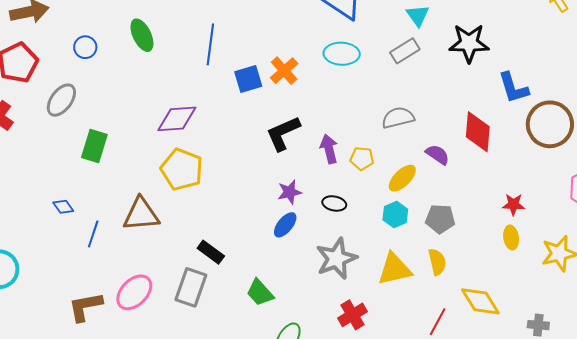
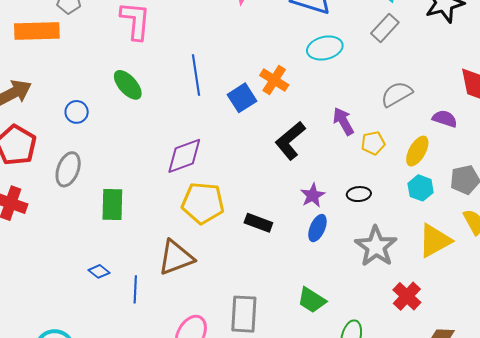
purple arrow: (329, 149) -> (343, 121), moved
black rectangle: (211, 252) -> (258, 223), moved

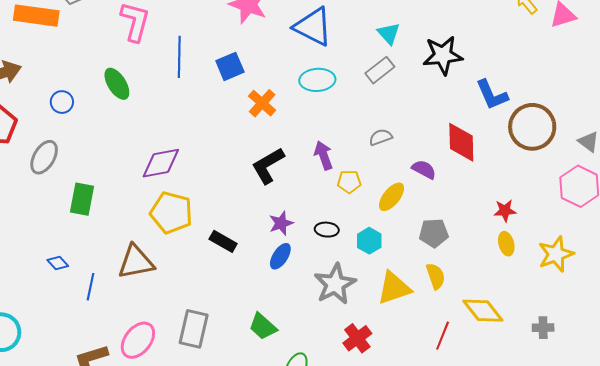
blue line: (196, 75) -> (179, 57), moved
gray semicircle: (397, 94) -> (381, 137), size x0.7
blue square: (242, 98) -> (230, 66), moved
cyan hexagon: (421, 188) -> (369, 241), moved

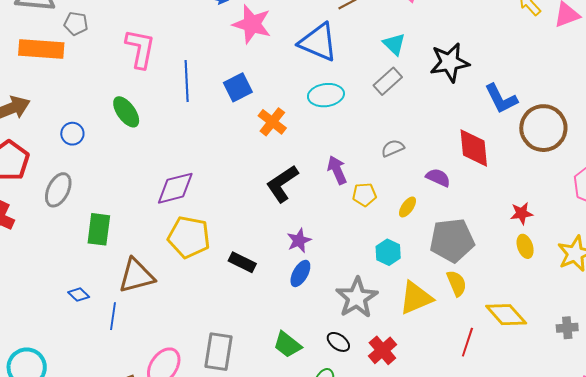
yellow ellipse: (392, 197) -> (407, 207), size x0.7
black ellipse: (327, 230) -> (338, 342), moved, turned 35
gray pentagon: (434, 233) -> (452, 240), size x1.5
brown triangle: (136, 262) -> (136, 276), moved

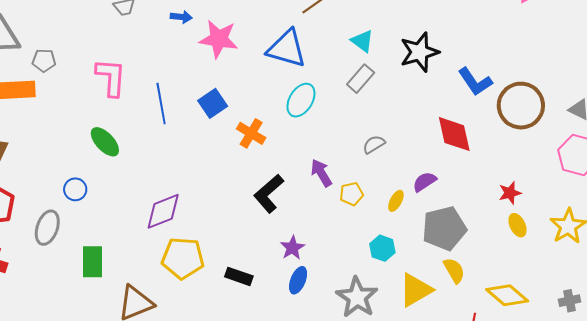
cyan ellipse: (326, 95) -> (301, 100), turned -44
blue circle: (72, 134) -> (75, 189), moved
purple semicircle: (438, 178) -> (425, 182), moved, turned -50

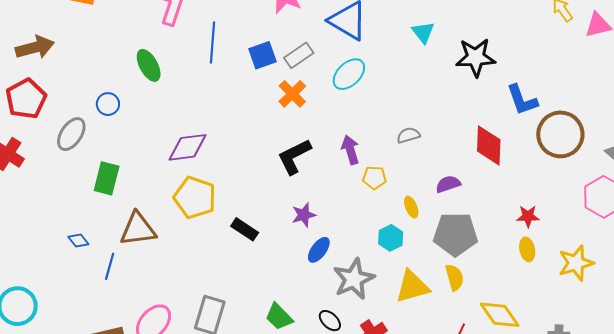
gray rectangle: (361, 79) -> (299, 55), moved
yellow ellipse: (396, 201) -> (411, 207), moved, turned -65
blue ellipse: (298, 280) -> (319, 250), moved

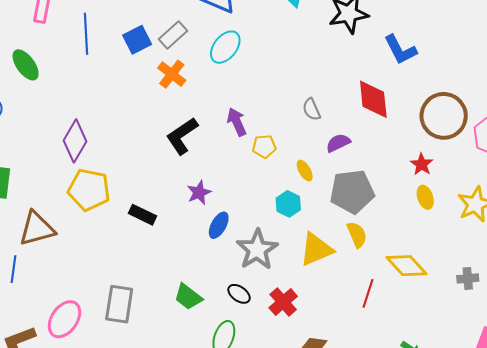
brown circle: (560, 134) -> (444, 116), moved
gray semicircle: (408, 135) -> (311, 109), moved, turned -90
purple diamond: (188, 147) -> (75, 141), turned -45
red star: (528, 216) -> (422, 164), turned -30

